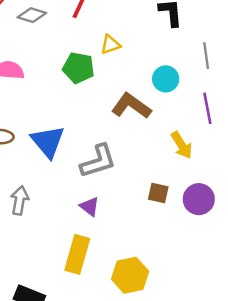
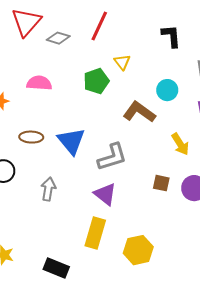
yellow triangle: (110, 45) -> (122, 62), turned -48
green pentagon: (79, 68) -> (96, 81), turned -30
purple triangle: (90, 207) -> (105, 194), size x1.4

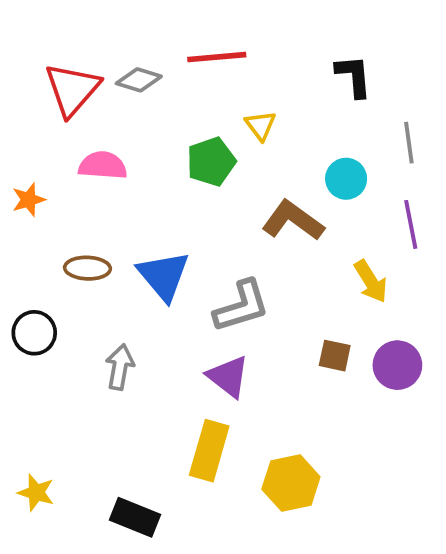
red triangle: (26, 22) -> (72, 89), moved
red line: (99, 26) -> (217, 57), turned 60

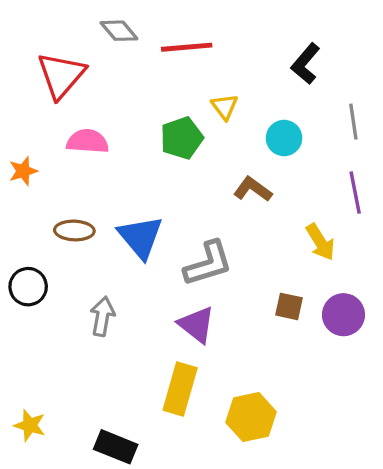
black L-shape: (354, 76) -> (306, 64), turned -135
gray diamond: (139, 80) -> (119, 31), moved, turned 33
cyan circle: (346, 179) -> (284, 138), moved
brown L-shape: (293, 221) -> (253, 189), size x0.7

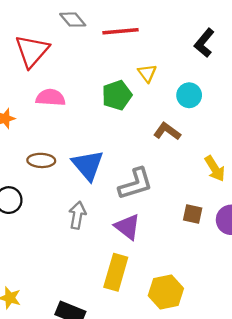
gray arrow: (102, 316) -> (77, 215), moved

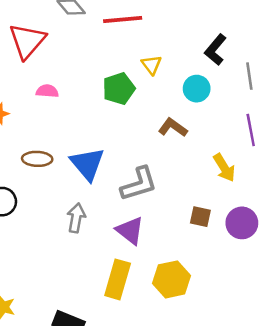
black L-shape: (204, 43) -> (215, 50), moved
pink semicircle: (51, 98) -> (47, 91), size x0.7
yellow hexagon: (166, 292) -> (172, 279), moved

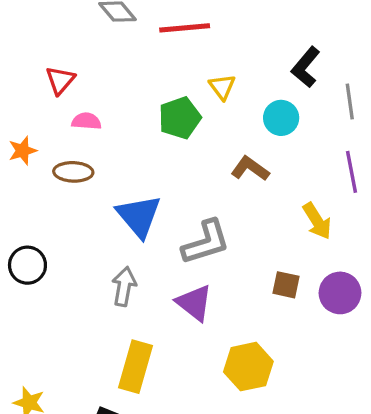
red triangle: (27, 41) -> (60, 80), moved, size x0.6
brown ellipse: (37, 159) -> (73, 172), moved
yellow rectangle: (118, 279) -> (135, 367), moved

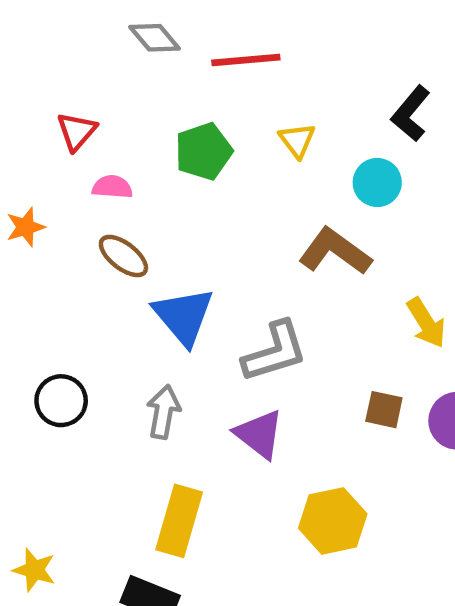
green pentagon: (180, 118) -> (204, 151), moved
brown L-shape: (250, 169) -> (335, 252), size x1.4
brown ellipse: (73, 172) -> (123, 256), moved, turned 36
black circle: (27, 265) -> (61, 401), moved

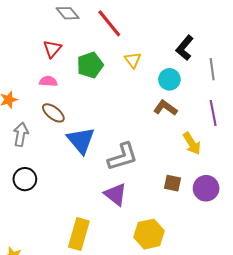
red line: (246, 60) -> (109, 23), turned 56
red triangle: (77, 131) -> (52, 49), moved
brown L-shape: (335, 252) -> (165, 108), moved, size x0.7
gray arrow: (163, 412) -> (21, 134), moved

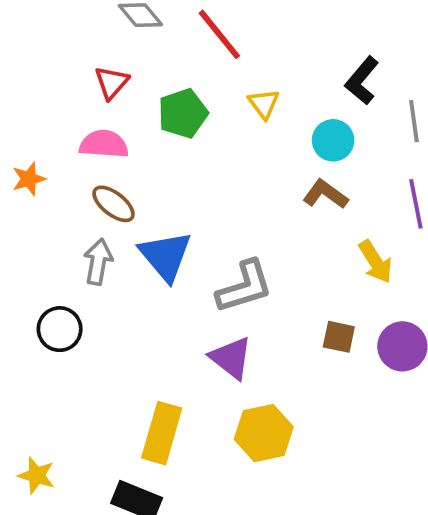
pink semicircle: (48, 81) -> (104, 144), size x1.4
gray arrow: (21, 134) -> (98, 262), moved
yellow hexagon: (149, 234) -> (264, 433), moved

